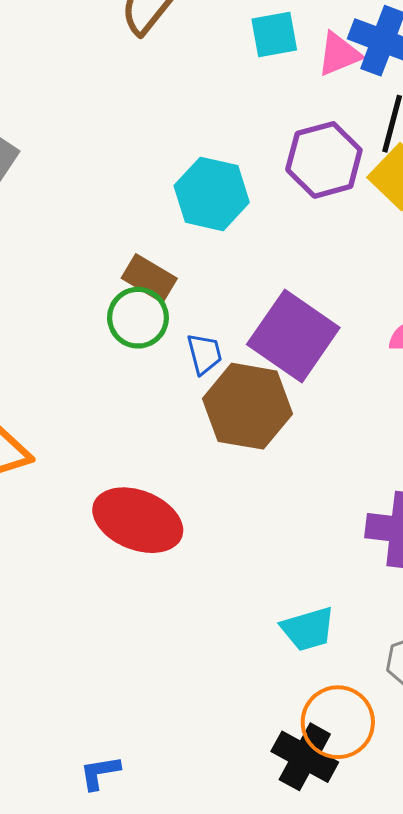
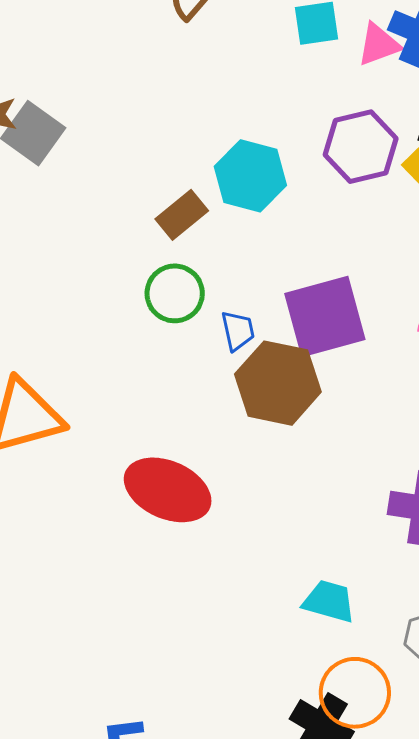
brown rectangle: (149, 278) -> (182, 215), moved, turned -72
purple square: (293, 336) -> (325, 317), turned 38
cyan trapezoid: (308, 629) -> (329, 601), turned -150

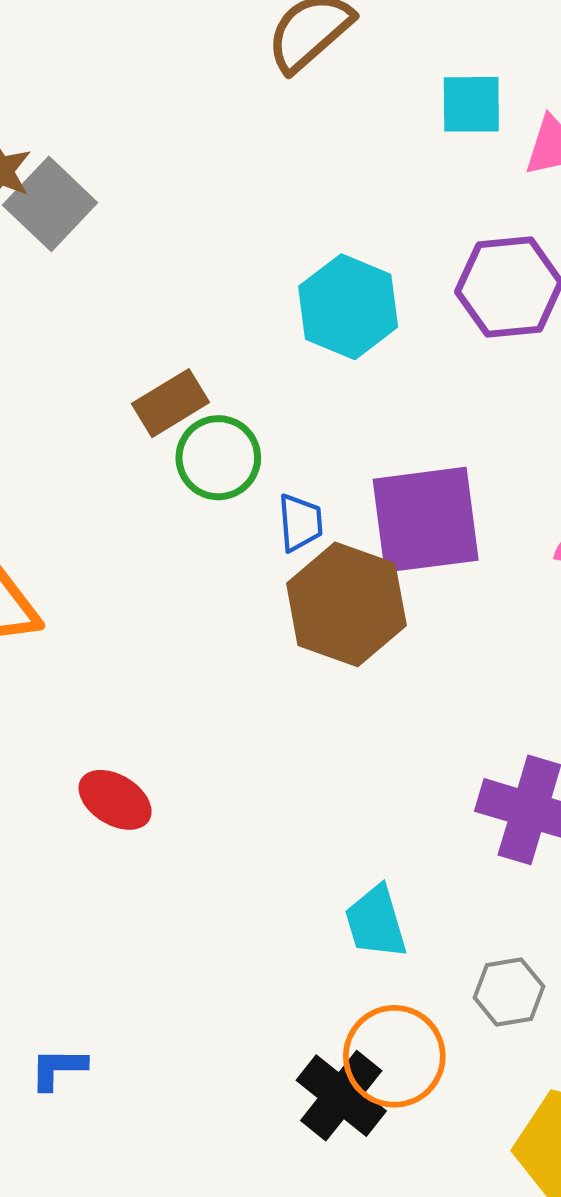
brown rectangle: (182, 215) -> (170, 403), moved
red ellipse: (168, 490) -> (115, 800), moved, size x0.6
cyan trapezoid: (329, 601) -> (376, 922), turned -130

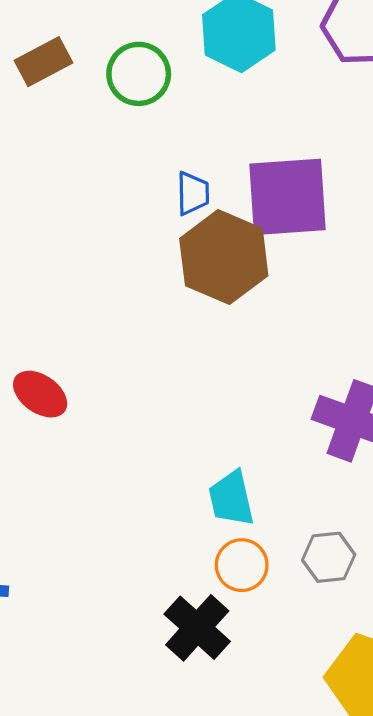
brown rectangle: (170, 403) -> (43, 62), moved
green circle: (218, 458) -> (139, 74), moved
orange circle: (394, 1056) -> (242, 565), moved, size x0.7

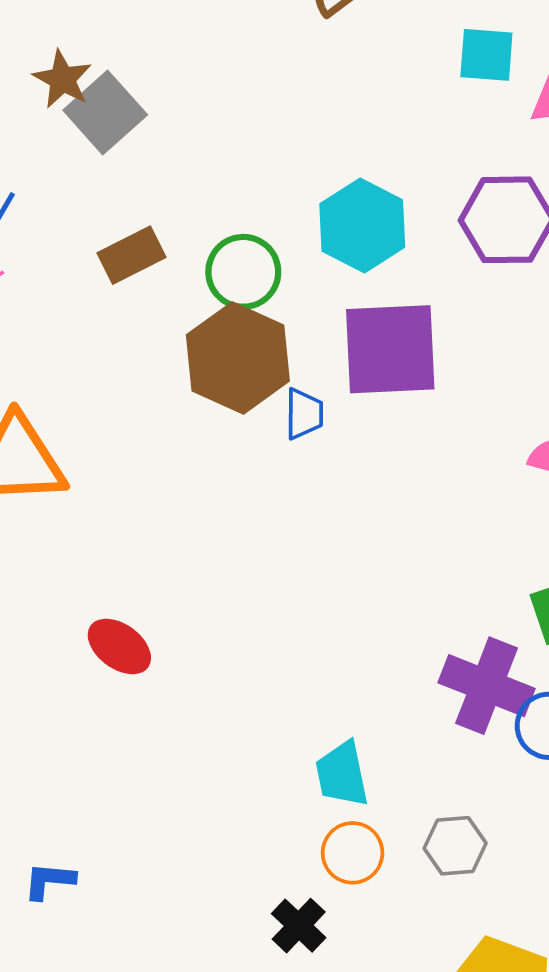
purple square: (288, 197) -> (390, 349), moved
brown hexagon: (224, 257) -> (238, 358), moved
black cross: (197, 628) -> (299, 926), size x0.7

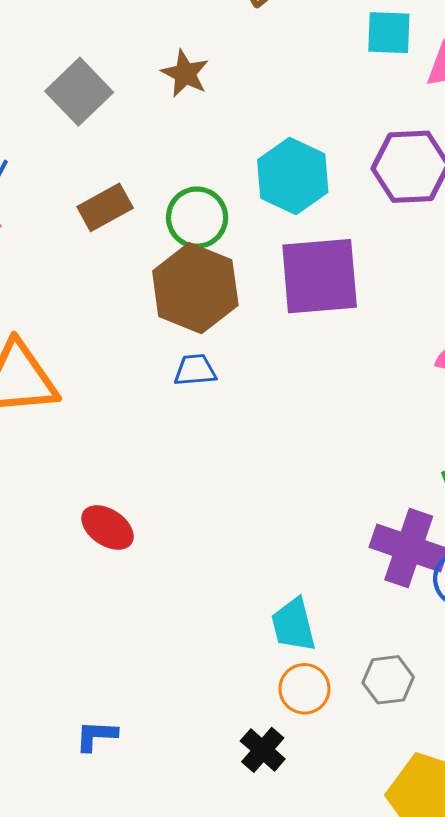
brown star: (62, 79) -> (185, 74), moved
blue trapezoid: (304, 414) -> (195, 370), moved, turned -93
blue L-shape: (49, 881) -> (96, 736), moved

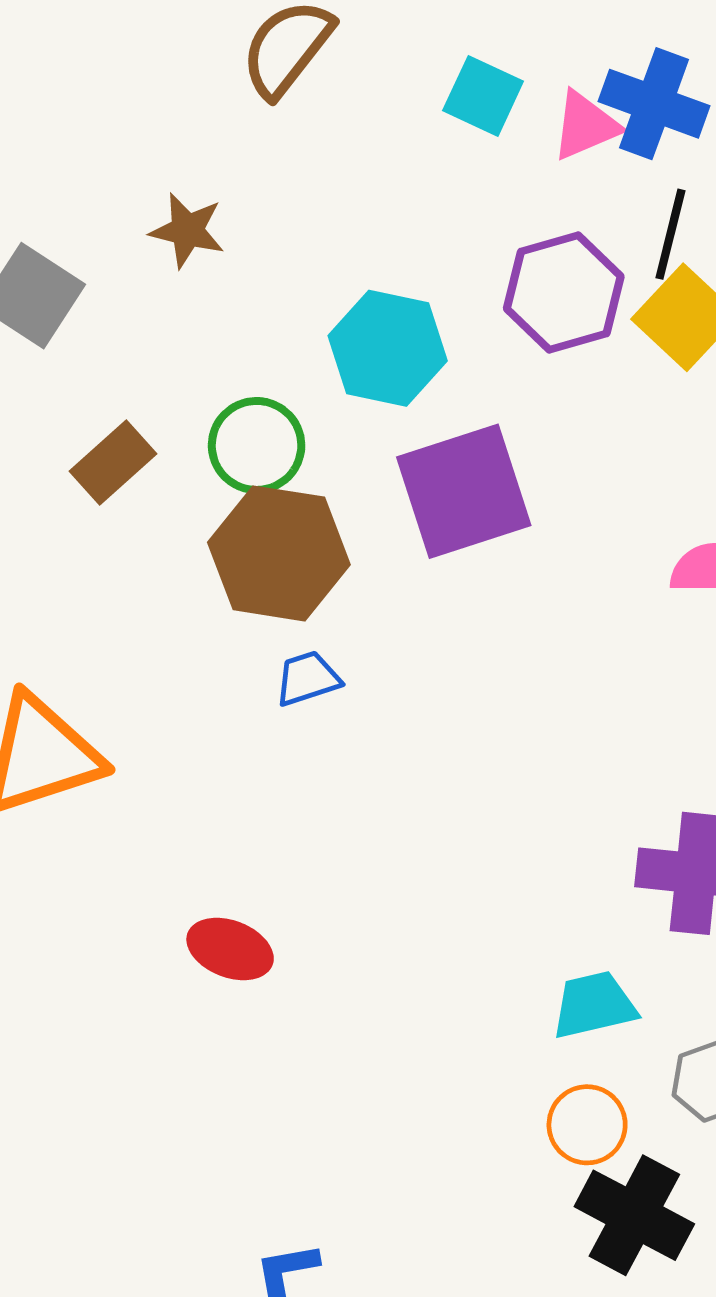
cyan square: (389, 33) -> (483, 96), turned 36
cyan trapezoid: (293, 625) -> (594, 1005), moved, turned 104
black cross: (263, 750) -> (634, 1215), moved, size x1.6

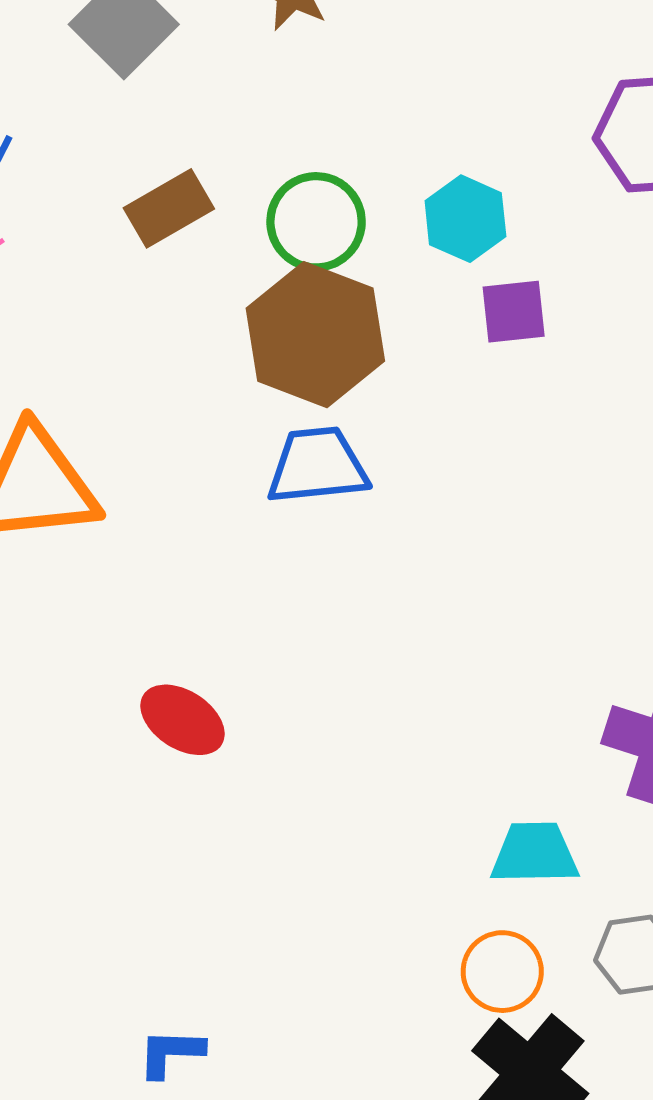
cyan hexagon: (388, 348) -> (465, 219), moved, size x0.7
purple square: (464, 491) -> (514, 312), size x0.5
blue trapezoid: (308, 678) -> (317, 466), size x1.5

